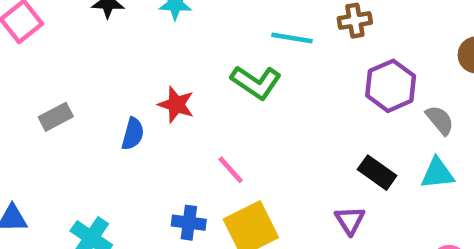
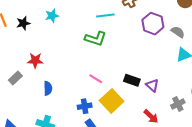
red star: (176, 105) -> (35, 60), moved
blue semicircle: (133, 134) -> (48, 88), moved
black rectangle: (377, 173) -> (132, 80), moved

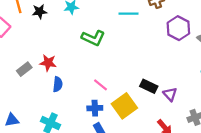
green L-shape: (96, 39) -> (93, 38), moved
red star: (35, 60) -> (48, 63), moved
pink line: (96, 79) -> (101, 85), moved

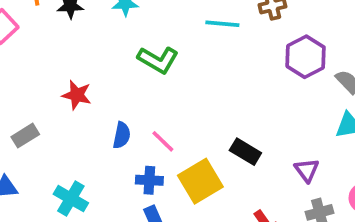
gray rectangle: (24, 69) -> (25, 136), moved
blue semicircle: (58, 84) -> (122, 135), moved
purple triangle: (170, 94) -> (307, 170), moved

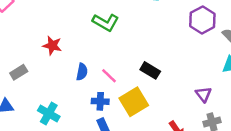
black rectangle: (245, 152) -> (150, 70), moved

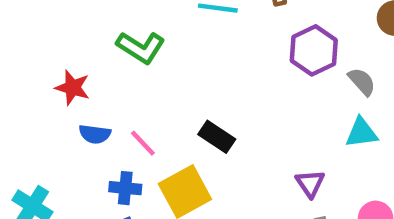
red star: (52, 46) -> (73, 88), moved
blue semicircle: (82, 72) -> (95, 134), turned 84

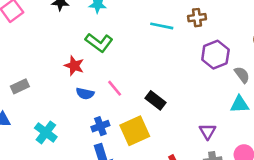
green L-shape: (141, 47) -> (99, 43), moved
pink line: (143, 143) -> (115, 88), moved
blue cross: (125, 188) -> (100, 126), turned -30

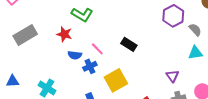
gray rectangle: (20, 86) -> (25, 35), moved, size x1.6
black rectangle: (156, 100) -> (129, 44), moved
blue cross: (100, 126) -> (90, 66), moved

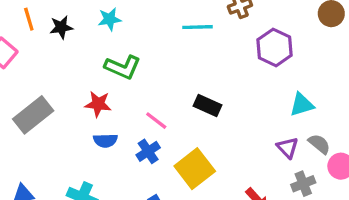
gray semicircle: (195, 30) -> (319, 144), moved
cyan triangle: (195, 53) -> (302, 105), moved
blue semicircle: (75, 55) -> (105, 141), moved

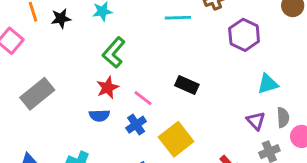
green L-shape: (123, 67) -> (114, 52), turned 108
red star: (98, 104) -> (108, 88), moved, turned -30
gray semicircle: (319, 144) -> (283, 117), turned 48

